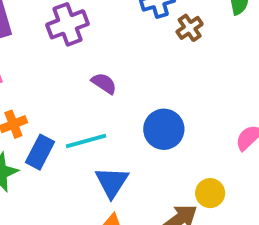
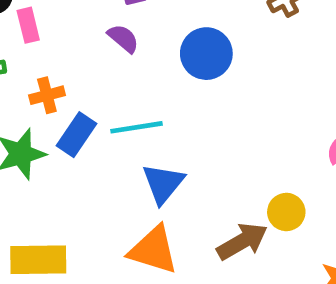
purple semicircle: (104, 83) -> (123, 38), moved
blue circle: (164, 129) -> (206, 54), moved

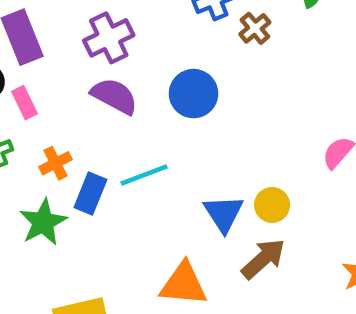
purple semicircle: (123, 38) -> (114, 96), size x1.5
blue triangle: (163, 183) -> (224, 213), moved
yellow circle: (286, 212) -> (272, 205), moved

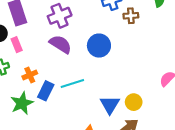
brown cross: (255, 28) -> (131, 16), turned 32

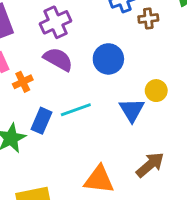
orange cross: (30, 75) -> (23, 82), moved
yellow circle: (134, 102) -> (156, 91), moved
blue triangle: (110, 105) -> (132, 110), moved

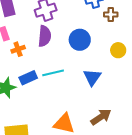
purple semicircle: (58, 59) -> (45, 36), turned 60
yellow circle: (156, 91) -> (118, 50), moved
blue rectangle: (41, 121) -> (28, 78), turned 36

